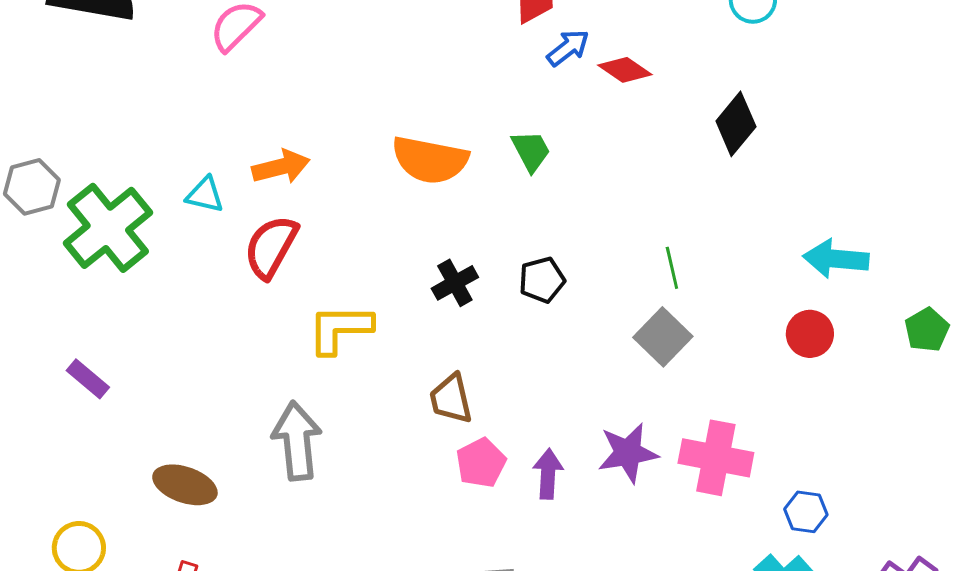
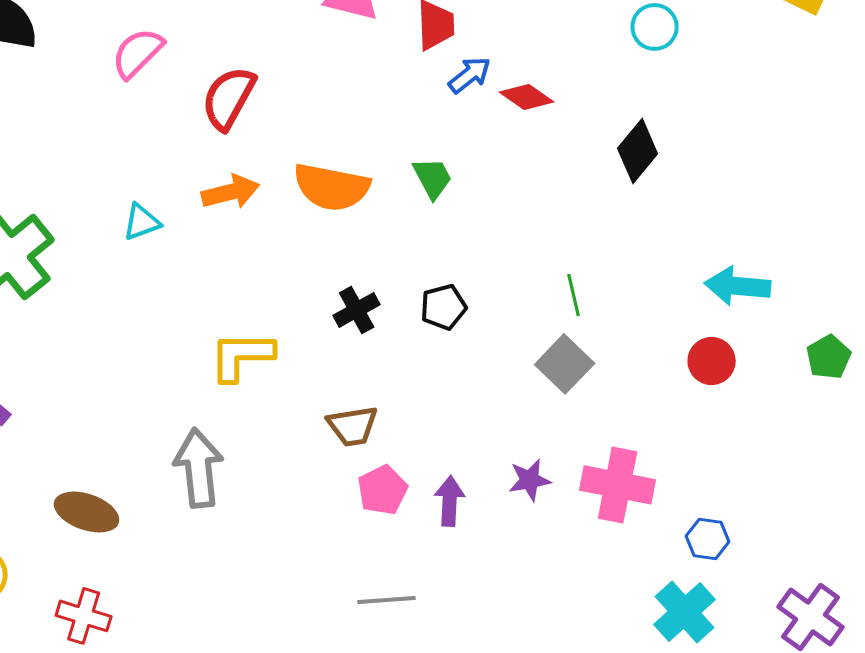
orange arrow: (281, 167) -> (231, 192), moved
cyan triangle: (205, 195) -> (142, 222), moved, turned -33
red semicircle: (271, 247) -> (229, 98), moved
brown trapezoid: (451, 399) -> (353, 426), turned -86
purple star: (628, 453) -> (530, 480), size x0.7

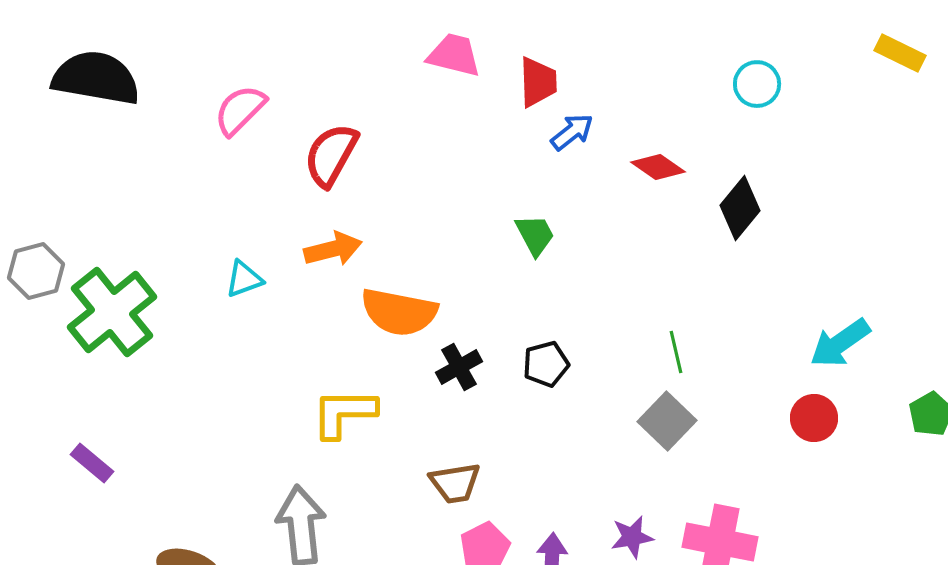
red diamond: (527, 97) -> (658, 167), moved
orange semicircle: (332, 187) -> (399, 312), moved
cyan arrow: (738, 286) -> (840, 343), turned -40

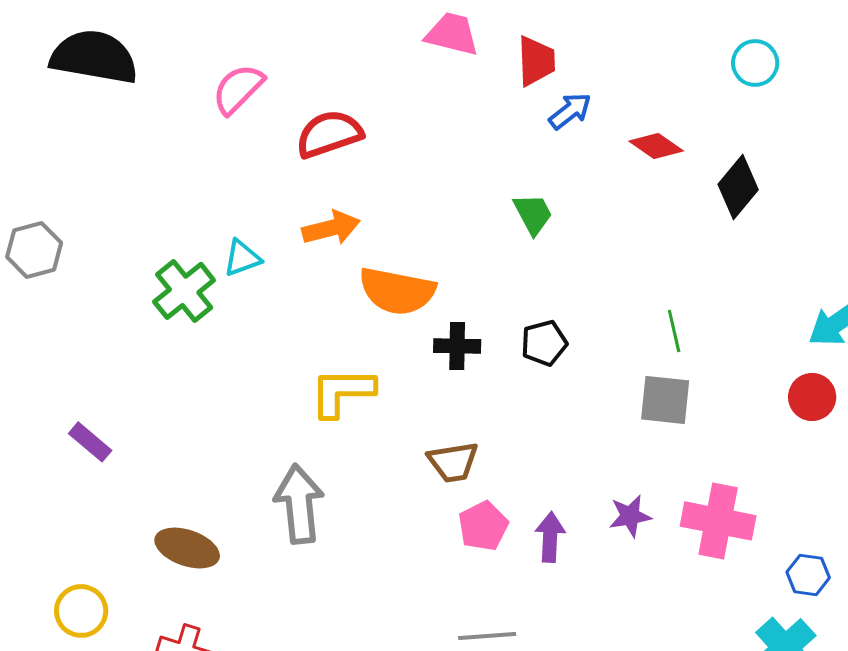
red semicircle: (331, 155) -> (329, 134), turned 42
green cross: (112, 312) -> (184, 291), moved, size x0.7
black cross: (459, 367) -> (457, 346), turned 30
gray square: (667, 421) -> (665, 400), turned -38

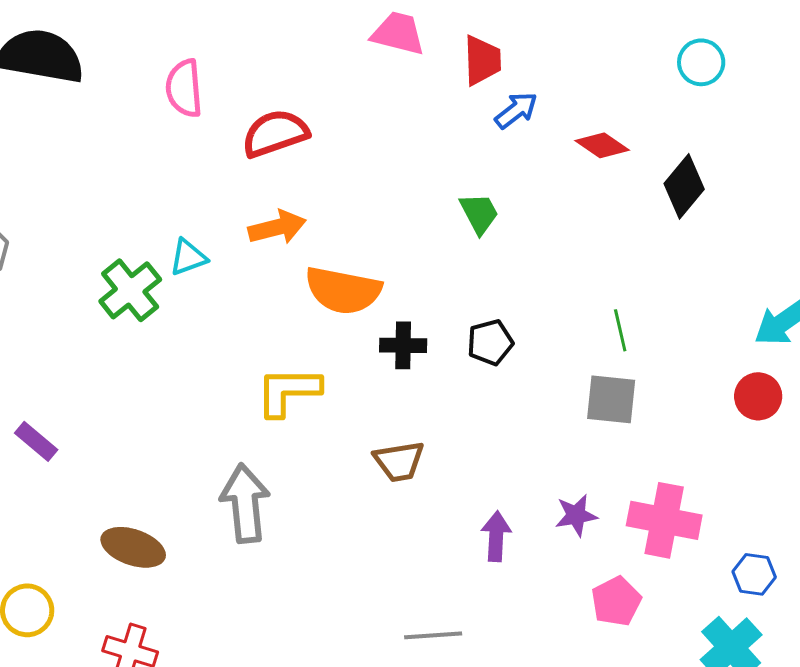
pink semicircle: (238, 89) -> (184, 88), turned -50
pink pentagon: (483, 526) -> (616, 601), moved

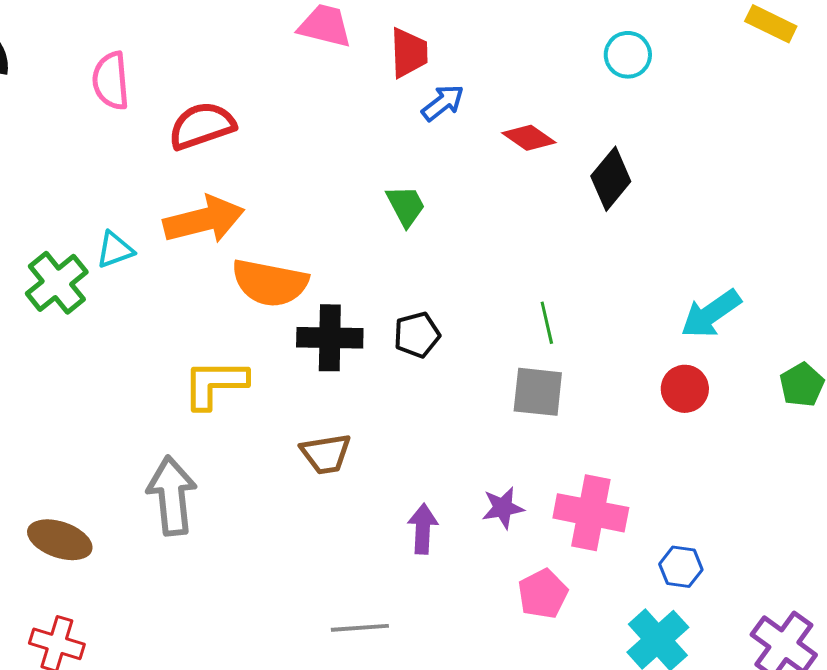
orange arrow: (277, 227) -> (204, 220), size x1.4
black cross: (403, 345) -> (330, 338), size x1.4

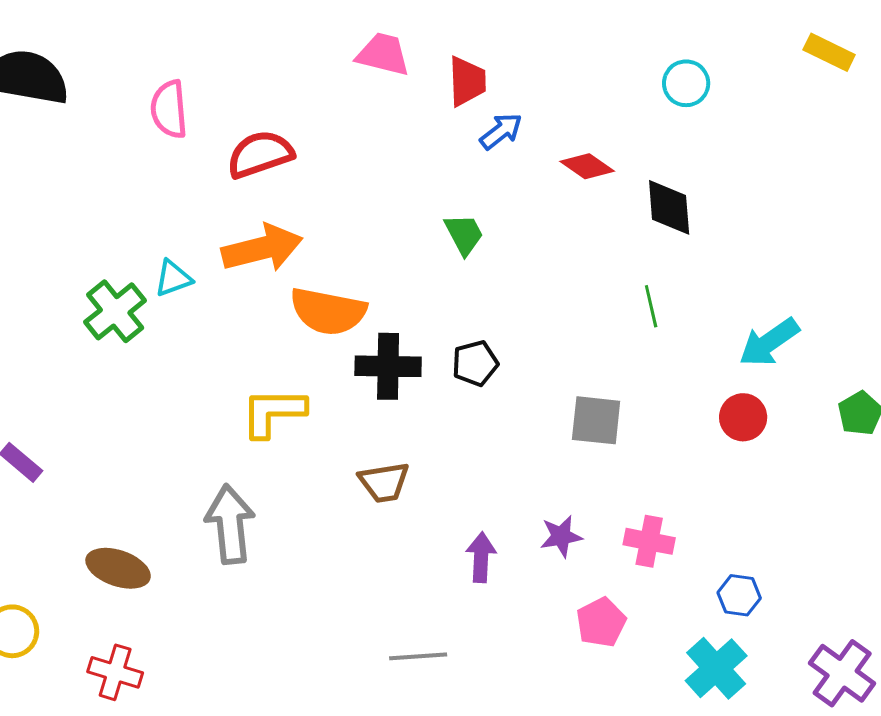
black diamond: (611, 179) -> (669, 207), turned -44
green line: (547, 323) -> (651, 306), moved
pink cross: (591, 513) -> (649, 541), size x0.7

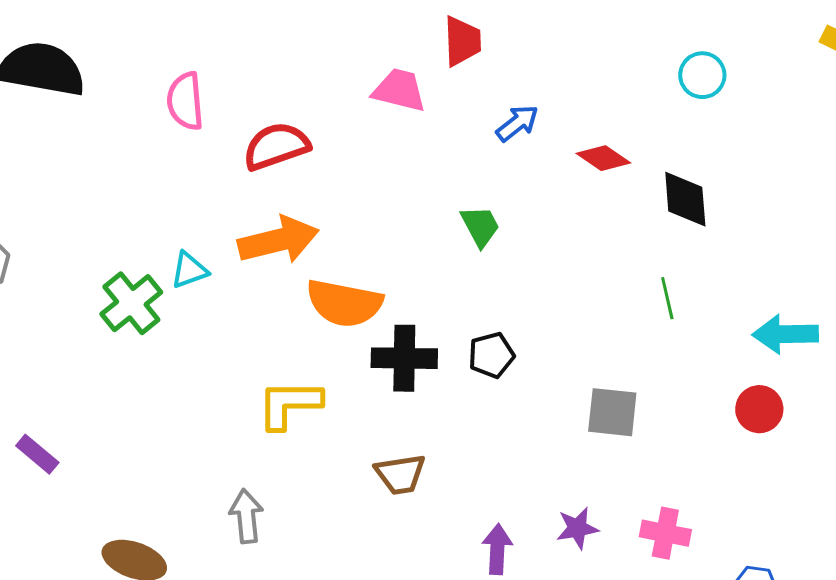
pink trapezoid: (383, 54) -> (399, 90), moved
red trapezoid: (467, 81) -> (462, 41), moved
cyan arrow: (769, 342) -> (785, 334), turned 34
gray arrow: (230, 524) -> (246, 516), size x0.7

